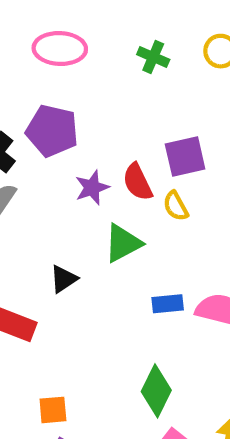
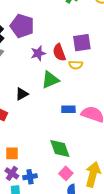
yellow semicircle: (176, 206) -> (76, 65), turned -64
green diamond: (156, 391) -> (60, 149), turned -50

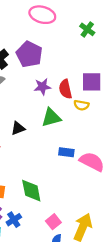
green diamond: (60, 149) -> (31, 191), moved
blue cross: (30, 177) -> (14, 220), turned -32

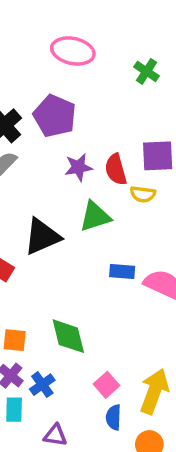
black triangle: (18, 128) -> (42, 236), size x1.6

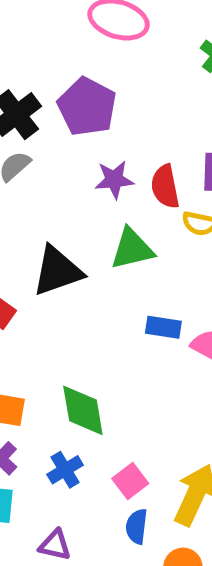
blue cross: (42, 385) -> (65, 470), moved

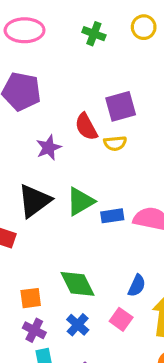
purple star: (114, 180) -> (49, 148), moved
green triangle: (132, 249) -> (80, 201), moved
blue semicircle: (137, 526) -> (137, 286), moved, turned -145

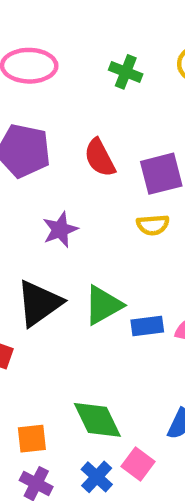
red semicircle: (86, 127) -> (100, 158), moved
pink square: (121, 319) -> (138, 464), moved

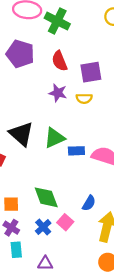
green cross: (126, 72) -> (57, 21), moved, size x1.5
purple star: (60, 230) -> (58, 93), moved, turned 30
black triangle: (39, 303) -> (21, 134), turned -48

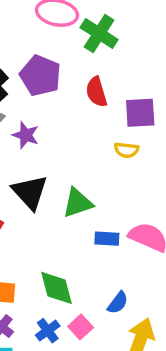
purple star: (58, 93) -> (26, 135), moved
blue rectangle: (76, 151) -> (107, 239), moved

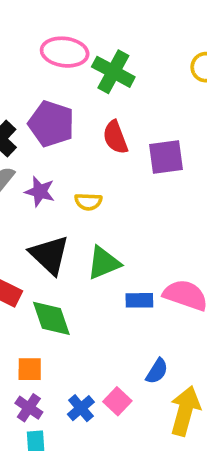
yellow semicircle: (126, 150) -> (88, 202), moved
green diamond: (57, 288) -> (51, 318), moved

